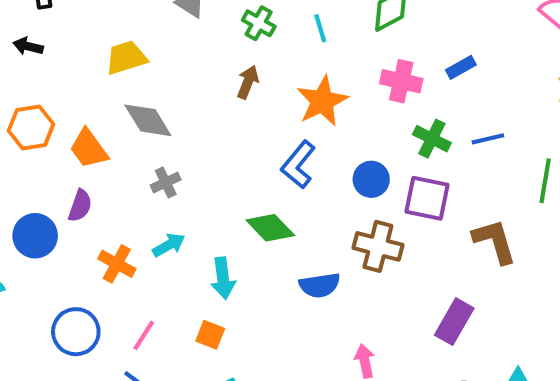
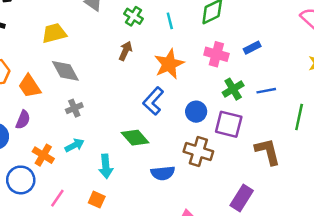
green cross: (432, 139) -> (233, 89), turned 30
blue circle: (76, 332) -> (21, 180), moved

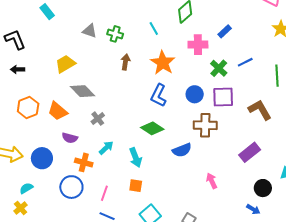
green cross: (133, 16) -> (115, 34), moved
purple semicircle: (23, 120) -> (70, 138), moved, turned 98
purple rectangle: (242, 198) -> (250, 152), turned 35

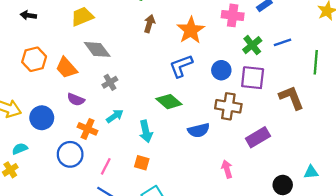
blue L-shape: (159, 95) -> (181, 66), turned 35
purple rectangle: (250, 152) -> (258, 137), moved

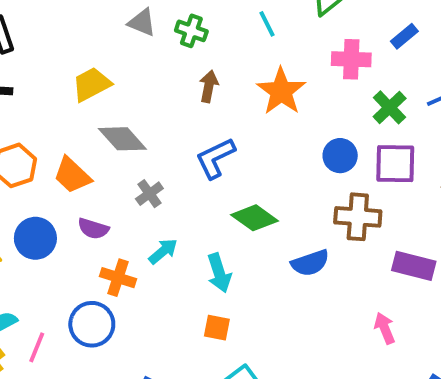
blue L-shape: (181, 66) -> (215, 158), moved
blue circle: (42, 118) -> (35, 238), moved
purple rectangle: (258, 137) -> (414, 266), turned 50
pink line: (106, 166) -> (37, 347), moved
pink arrow: (227, 169) -> (385, 328), moved

